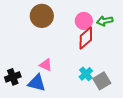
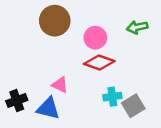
pink circle: (84, 21) -> (95, 38), moved
red diamond: (86, 38) -> (99, 63), moved, turned 60
cyan cross: (86, 74) -> (112, 97), turned 32

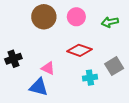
pink circle: (95, 38) -> (76, 17), moved
black cross: (17, 101) -> (13, 59), moved
gray square: (133, 106) -> (114, 66), moved

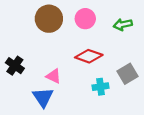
black cross: (13, 59) -> (15, 66), turned -35
blue triangle: (39, 87) -> (43, 97), turned 42

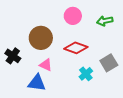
brown circle: (49, 19) -> (41, 38), moved
cyan cross: (101, 87) -> (86, 74), turned -32
blue triangle: (43, 97) -> (37, 83), turned -48

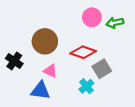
pink circle: (73, 16) -> (92, 17), moved
gray square: (109, 63) -> (102, 69), moved
cyan cross: (86, 74) -> (86, 86), moved

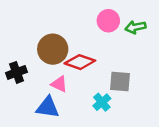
red diamond: (83, 52) -> (80, 62), moved
black cross: (14, 61) -> (17, 72), turned 35
gray square: (102, 69) -> (120, 81), turned 36

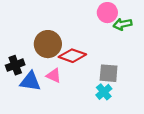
pink circle: (108, 21) -> (107, 13), moved
cyan cross: (102, 102) -> (104, 92), moved
blue triangle: (48, 107) -> (30, 81), moved

